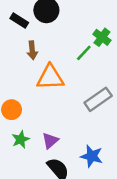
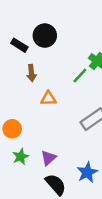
orange triangle: (50, 77) -> (48, 99), size x0.6
blue star: (92, 156) -> (87, 172), turned 30

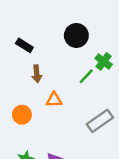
black circle: (45, 36) -> (76, 35), moved
orange circle: (12, 129) -> (22, 115), moved

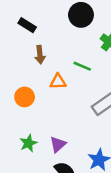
green line: (86, 76) -> (82, 66), moved, turned 70

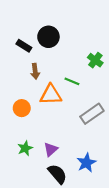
black circle: (81, 15) -> (48, 37), moved
orange triangle: (58, 82) -> (51, 95), size x1.5

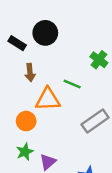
orange circle: (22, 108) -> (26, 121), moved
green star: (25, 148) -> (25, 152), moved

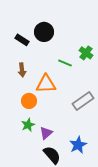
brown arrow: (30, 72) -> (22, 70), moved
green line: (72, 84) -> (65, 63), moved

